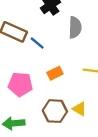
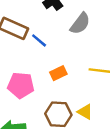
gray semicircle: (75, 27) -> (80, 24), turned 35

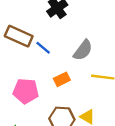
gray semicircle: (80, 24) -> (83, 50), moved

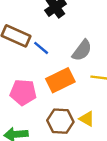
orange rectangle: (62, 79) -> (60, 80), size x1.6

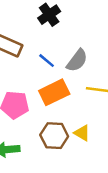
blue line: (41, 48) -> (47, 61), moved

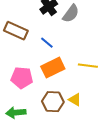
gray semicircle: (77, 61) -> (71, 14), moved

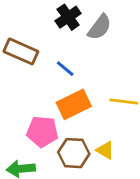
pink pentagon: (22, 78) -> (42, 132), moved

